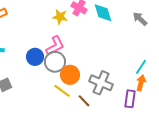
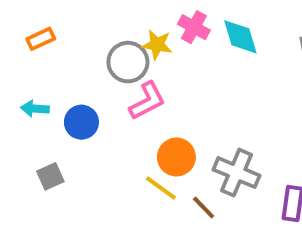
blue circle: (35, 57) -> (81, 122), moved
gray circle: (55, 62) -> (128, 62), moved

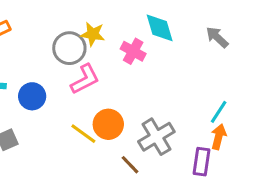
pink cross: (194, 27) -> (133, 51), moved
gray cross: (237, 173) -> (156, 137), turned 36
yellow line: (161, 188) -> (83, 134), moved

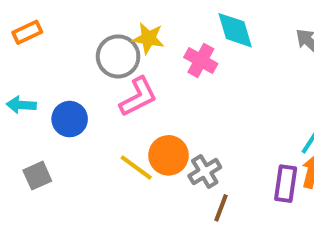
gray cross: (156, 137) -> (205, 172), moved, size x0.7
purple rectangle: (202, 162) -> (286, 184), moved
brown line: (130, 165) -> (221, 208), moved, turned 65

